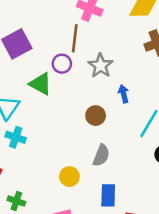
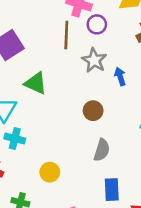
purple circle: (62, 64) -> (97, 24), moved
blue arrow: (124, 94) -> (120, 76), moved
yellow circle: (69, 177) -> (50, 172), moved

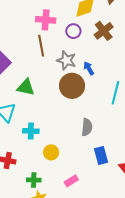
purple circle: (97, 24) -> (73, 31), moved
brown circle: (93, 111) -> (72, 86), moved, size x1.6
cyan cross: (15, 139) -> (31, 131), moved

